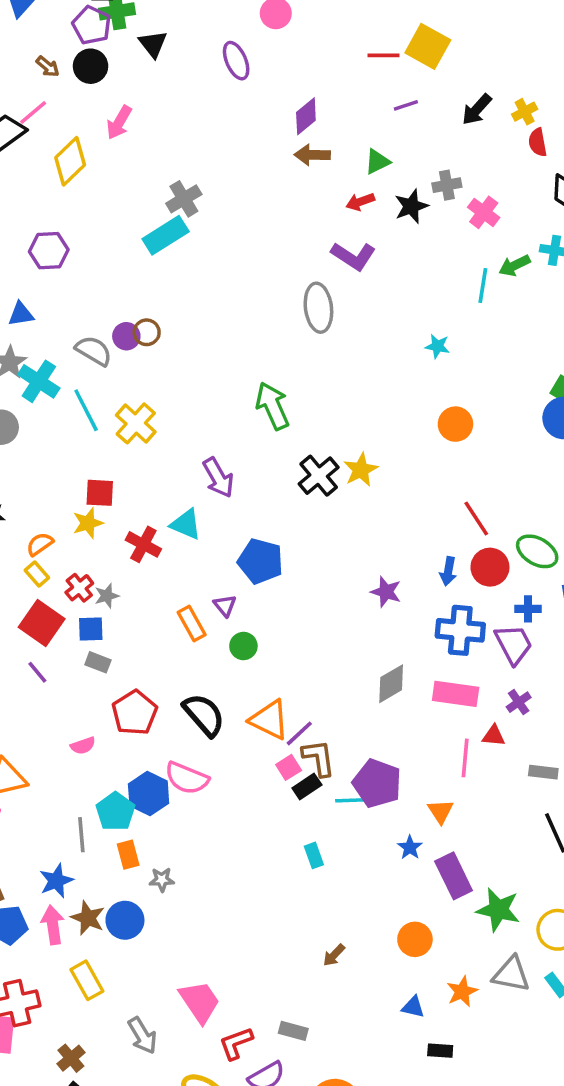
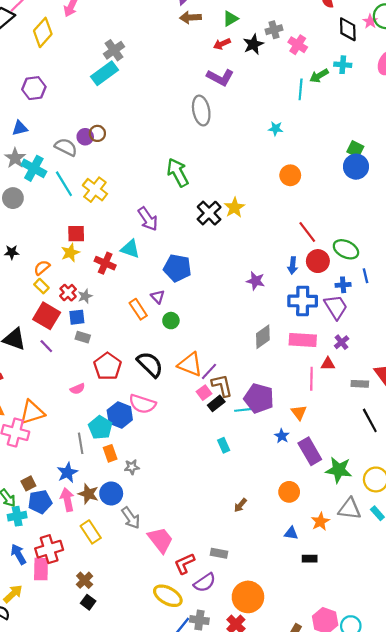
gray arrow: (142, 1036) -> (131, 518), moved

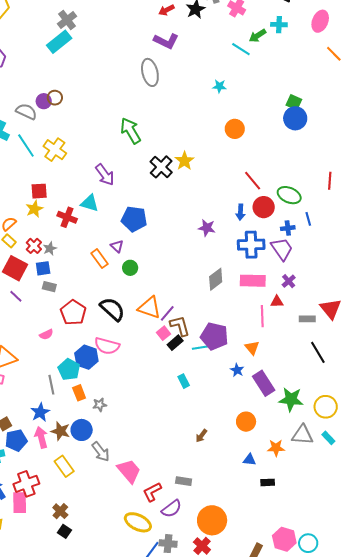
cyan line: (301, 89) -> (241, 49), turned -60
orange star: (320, 522) -> (276, 448), turned 30

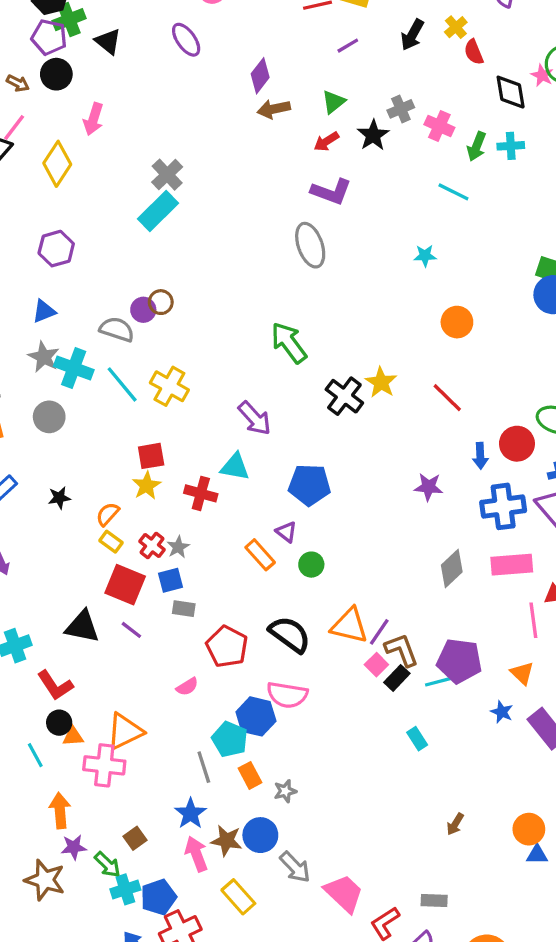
green arrow: (258, 36) -> (477, 146), moved, turned -30
red line: (253, 181) -> (447, 398), moved
orange circle: (246, 422) -> (529, 829), moved
blue pentagon: (16, 440) -> (158, 897), moved

